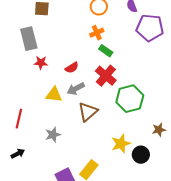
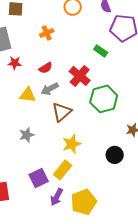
orange cross: (97, 33) -> (47, 33), moved
green rectangle: (106, 51) -> (101, 51), moved
yellow star: (121, 144) -> (72, 144), moved

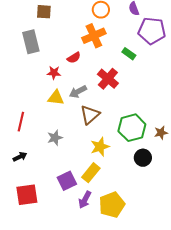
orange cross: (47, 33) -> (94, 36), moved, size x1.6
red star: (15, 63) -> (54, 73), moved
red semicircle: (46, 68) -> (74, 58), moved
green hexagon: (104, 99) -> (132, 128), moved

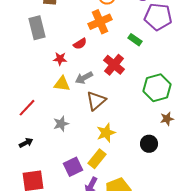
red line: (21, 122) -> (27, 108), turned 30
green hexagon: (132, 128) -> (157, 88), moved

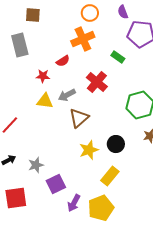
gray star: (61, 124) -> (36, 165), moved
black circle: (149, 144) -> (116, 144), moved
yellow rectangle: (97, 159) -> (110, 176), moved

